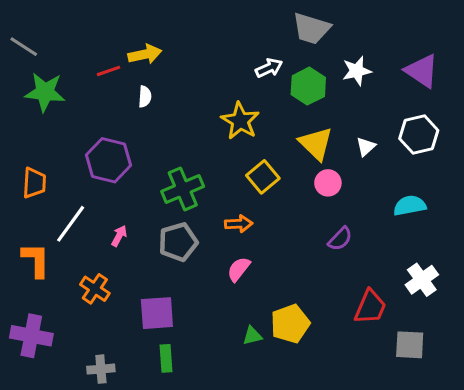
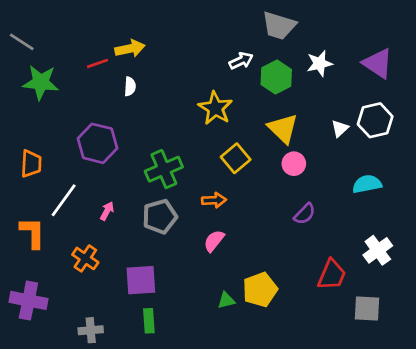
white triangle: (366, 147) -> (340, 128), moved

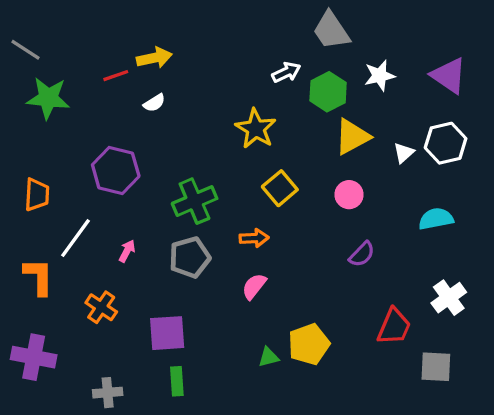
gray trapezoid: (279, 26) -> (331, 31), turned 39
white semicircle: (130, 86) -> (154, 103), turned 54
yellow triangle: (283, 128) -> (352, 137), moved, turned 48

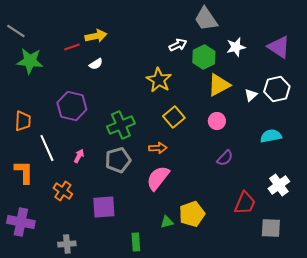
white line: (75, 238) -> (47, 148), turned -60
pink semicircle: (254, 286) -> (158, 178), size x1.5
green rectangle: (177, 381) -> (136, 242), moved

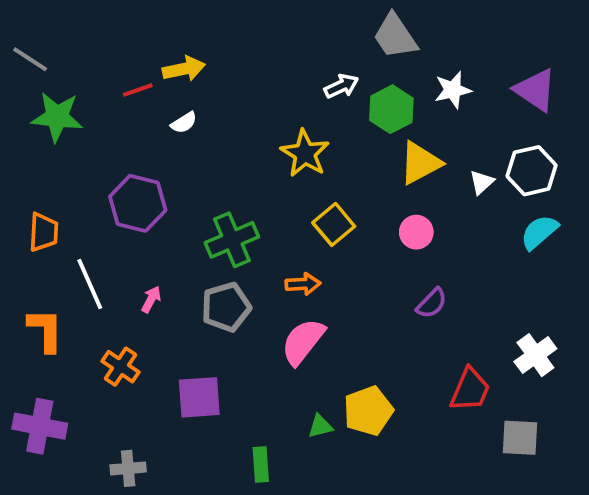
cyan semicircle: (271, 136) -> (539, 232), moved, turned -30

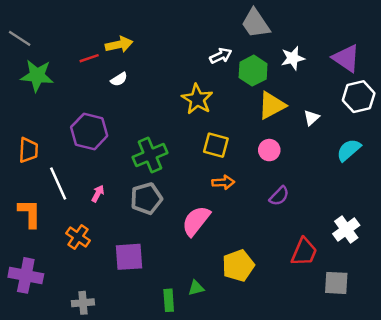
white hexagon: (532, 171) -> (359, 97), moved
yellow square: (334, 224) -> (216, 145), turned -35
orange arrow: (303, 284) -> (223, 182), moved
green triangle: (320, 426) -> (196, 288), moved

